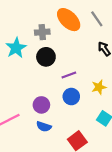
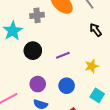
black circle: (46, 57) -> (33, 51), moved
blue circle: (71, 97) -> (67, 86), moved

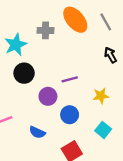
black circle: (33, 51) -> (24, 73), moved
purple circle: (38, 84) -> (48, 96), moved

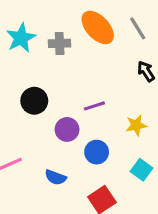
cyan star: (16, 45) -> (21, 38), moved

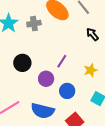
purple line: (94, 106) -> (62, 61), turned -32
blue semicircle: (55, 177) -> (43, 111), size x1.6

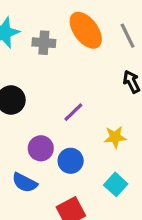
purple circle: (46, 79) -> (41, 148), moved
blue semicircle: (43, 111) -> (25, 183), size x0.7

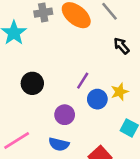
gray cross: (44, 43) -> (43, 13), moved
blue circle: (71, 161) -> (97, 99), moved

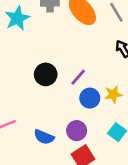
black circle: (32, 83) -> (46, 74), moved
purple circle: (65, 115) -> (77, 131), moved

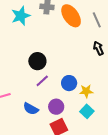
purple line: (78, 77) -> (42, 81), moved
yellow star: (113, 94) -> (86, 91), moved

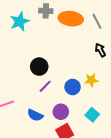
orange ellipse: (71, 16) -> (71, 19), turned -45
yellow star: (86, 91) -> (91, 80), moved

